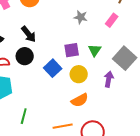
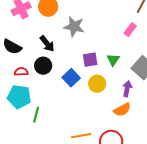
gray star: (81, 17) -> (74, 27), moved, size x1.5
orange semicircle: (80, 100) -> (122, 110), moved
green line: (24, 116) -> (36, 115), moved

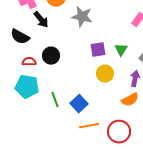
black arrow: (47, 44) -> (41, 20), moved
blue square: (71, 78) -> (79, 104), moved
green line: (36, 115) -> (55, 100), moved, turned -35

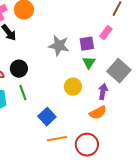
gray star: (82, 17) -> (59, 46), moved
purple square: (98, 50) -> (87, 44), moved
green line: (55, 100) -> (23, 93), moved

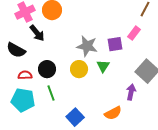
green triangle: (89, 63) -> (103, 66), moved
yellow circle: (73, 87) -> (79, 69), moved
orange semicircle: (98, 113) -> (113, 113), moved

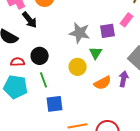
yellow circle: (79, 69) -> (78, 67), moved
orange semicircle: (113, 113) -> (103, 83), moved
blue square: (75, 117) -> (55, 104), moved, turned 36

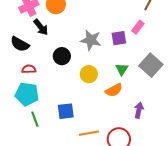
green triangle: (96, 53) -> (122, 69), moved
black circle: (40, 56) -> (62, 56), moved
purple arrow: (124, 79) -> (139, 110), moved
green line: (44, 80) -> (35, 119), moved

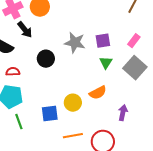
pink rectangle: (138, 27) -> (134, 41), moved
green triangle: (122, 69) -> (106, 63), moved
yellow circle: (89, 74) -> (73, 103), moved

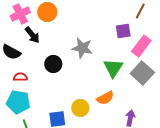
purple square: (103, 41) -> (123, 31), moved
pink rectangle: (134, 41) -> (141, 46), size x1.5
green triangle: (106, 63) -> (113, 68), size x1.5

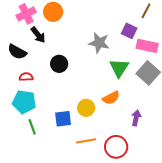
purple square: (123, 31) -> (129, 31), turned 35
pink rectangle: (141, 46) -> (147, 46), turned 65
gray star: (82, 48) -> (99, 43), moved

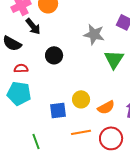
orange semicircle: (111, 98) -> (106, 107), moved
green line: (32, 127) -> (36, 141), moved

